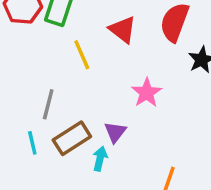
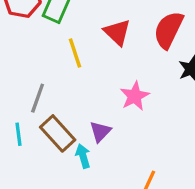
brown rectangle: (72, 138) -> (58, 133), turned 75
cyan arrow: (100, 159) -> (83, 156), turned -35

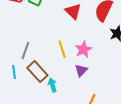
yellow line: (75, 53) -> (62, 49), moved
purple triangle: (100, 132) -> (81, 70), moved

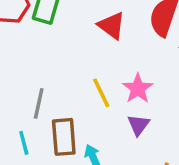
brown rectangle: (37, 72) -> (64, 137), turned 45

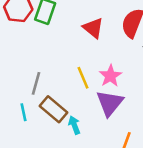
purple triangle: (139, 125) -> (110, 103), size x1.6
brown rectangle: (64, 137) -> (54, 109), turned -48

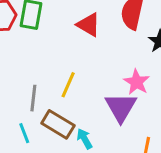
pink star: (110, 76) -> (137, 82), moved
yellow line: (83, 78) -> (68, 85), moved, turned 55

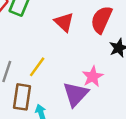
brown rectangle: (58, 124) -> (22, 97), turned 55

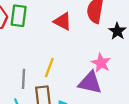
purple triangle: (76, 94) -> (90, 83), turned -45

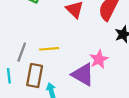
yellow line: (49, 67) -> (49, 49), turned 48

